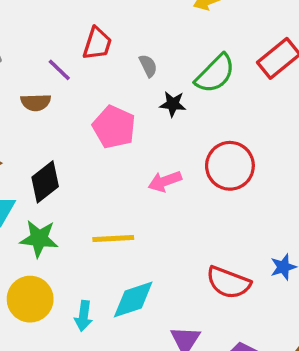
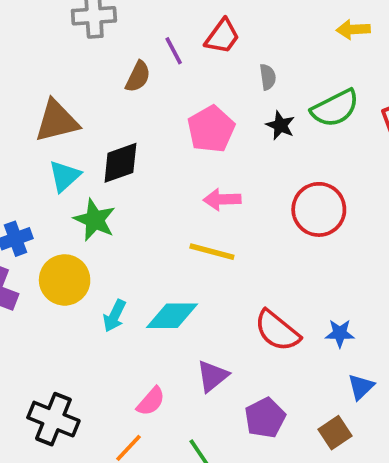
brown semicircle: (36, 102) -> (138, 77), turned -80
pink arrow: (165, 181) -> (222, 199), moved
yellow line: (113, 239) -> (212, 252), moved

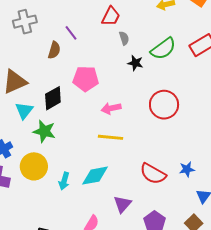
red trapezoid: (222, 36) -> (111, 16), moved
pink pentagon: (211, 129) -> (86, 79), moved, turned -30

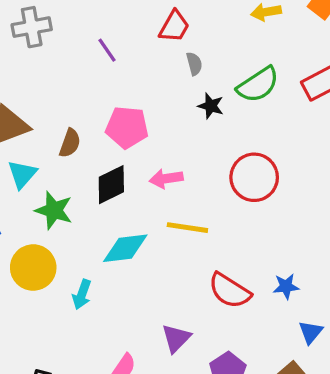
brown semicircle: (54, 50) -> (70, 143), moved
black diamond: (53, 98) -> (111, 185), moved
yellow line: (110, 137) -> (187, 228), moved
cyan diamond: (95, 176) -> (125, 248), moved

